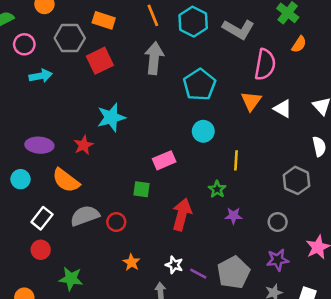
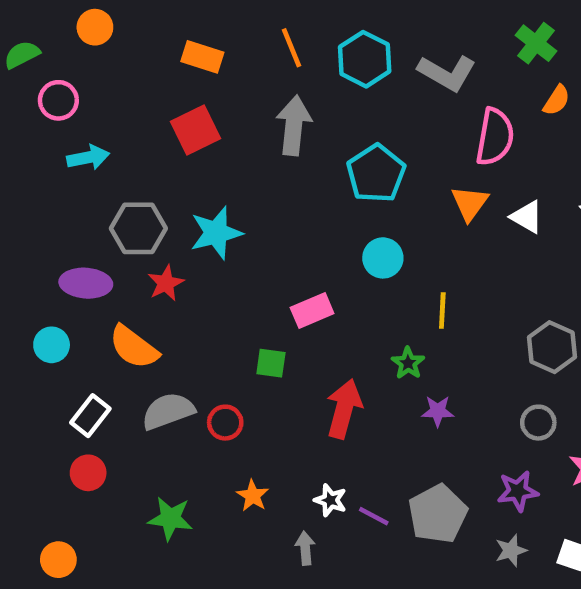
gray hexagon: (70, 38) -> (138, 228), moved
gray circle: (278, 222) -> (538, 423), moved
green star: (71, 279) -> (170, 518), moved

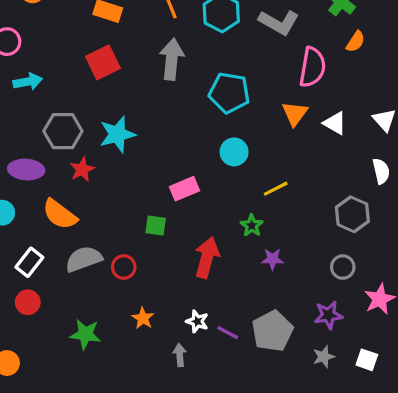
cyan pentagon: (376, 173) -> (229, 93), turned -30
yellow line: (442, 311) -> (276, 189), turned 60

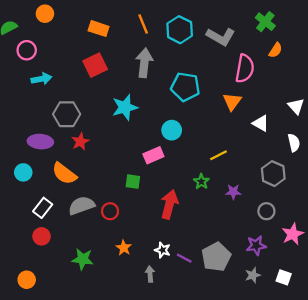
white triangle: (335, 123) -> (261, 123), moved
cyan star: (117, 134) -> (125, 107), moved
cyan circle: (234, 152) -> (172, 130), moved
purple star: (272, 259) -> (233, 192), moved

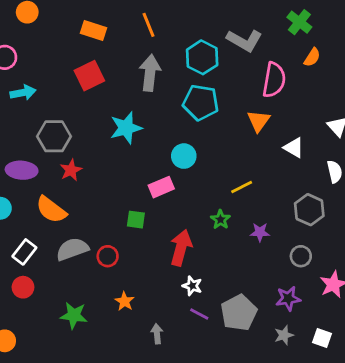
cyan hexagon: (180, 30) -> (202, 57), moved
white star: (163, 250) -> (192, 286), moved

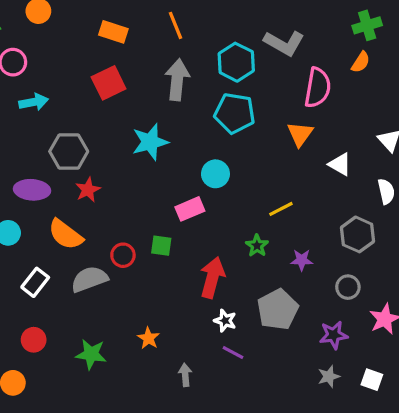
green cross: (299, 22) -> (367, 25), moved, turned 35
red circle: (108, 256) -> (123, 255), moved
red circle: (23, 287) -> (34, 340), moved
gray pentagon: (239, 313) -> (278, 309), moved

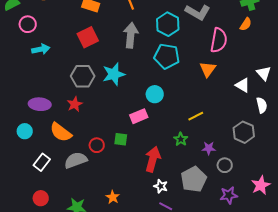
gray hexagon: (69, 151) -> (83, 76), moved
white triangle: (340, 164) -> (243, 85), moved
gray circle: (348, 287) -> (225, 165), moved

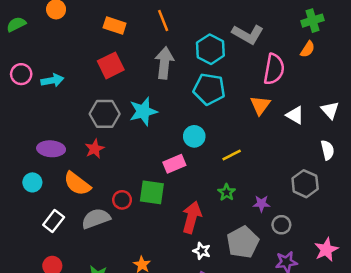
pink circle: (28, 24) -> (21, 74), moved
white triangle: (243, 85) -> (295, 115), moved
yellow line: (196, 116) -> (232, 155), moved
green square: (121, 139) -> (152, 192), size x1.5

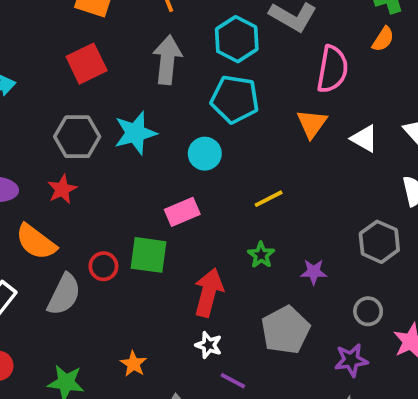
cyan circle: (194, 136) -> (205, 154), moved
gray semicircle: (96, 219) -> (64, 294), turned 136
gray circle: (281, 225) -> (368, 311), moved
white star: (202, 251) -> (209, 345), moved

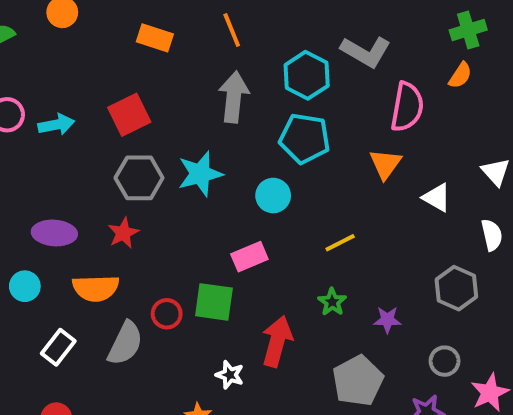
red square: (87, 64) -> (129, 115), moved
white triangle: (364, 139) -> (437, 198), moved
orange semicircle: (36, 242) -> (96, 288), turned -39
white star: (209, 345) -> (230, 375), moved

